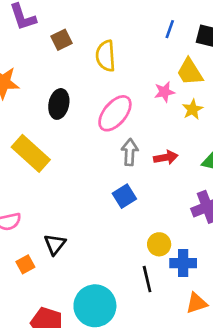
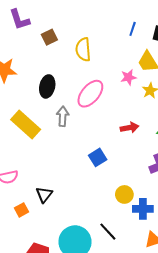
gray arrow: (130, 152) -> (63, 116), moved
black line: (147, 279) -> (108, 232), moved, turned -30

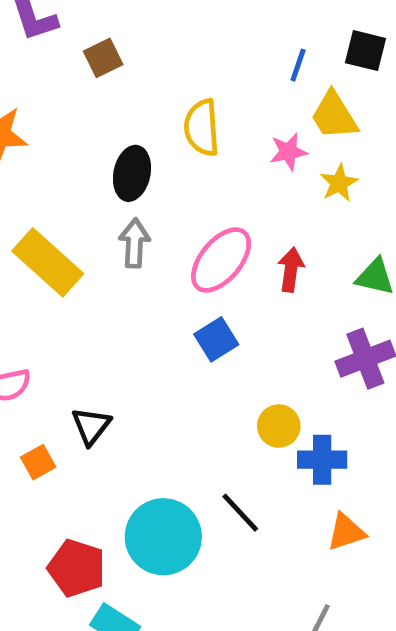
blue line: (133, 29) -> (298, 65), moved
yellow semicircle: (83, 49) -> (202, 128), moved
black ellipse: (47, 86) -> (132, 173), moved
pink ellipse: (90, 94) -> (221, 260), moved
red arrow: (130, 128) -> (291, 270), turned -72

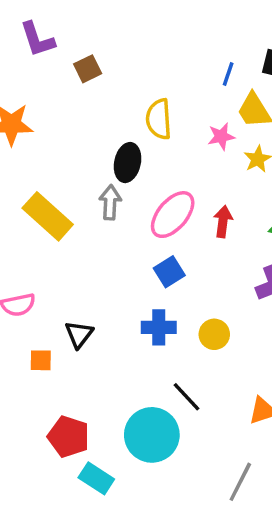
black ellipse: (132, 173) -> (128, 163), moved
blue cross: (322, 460) -> (159, 327), moved
orange square: (38, 462) -> (41, 360), turned 30
cyan circle: (163, 537) -> (152, 435), moved

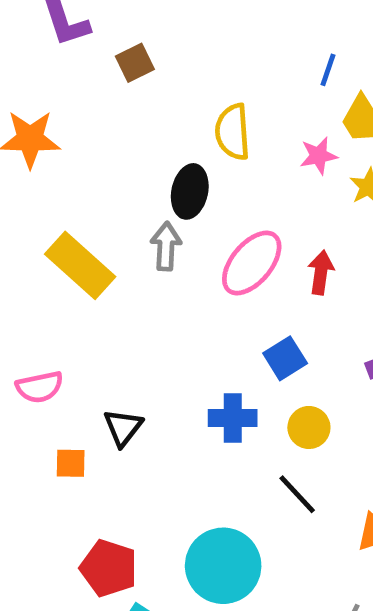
blue square: (169, 272) -> (285, 358), moved
black line: (187, 397) -> (297, 494), moved

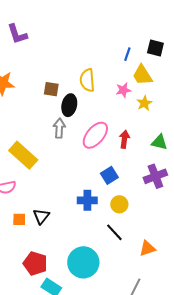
brown square: (135, 63) -> (51, 89), moved, turned 35
yellow rectangle: (80, 265) -> (23, 155), moved
black triangle: (123, 427) -> (41, 216), moved

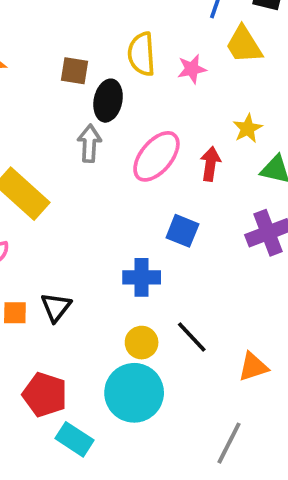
pink star: (123, 90) -> (192, 69), moved
yellow star: (144, 103) -> (248, 128), moved
blue square: (109, 175) -> (182, 231), turned -36
yellow circle: (119, 204) -> (142, 343), moved

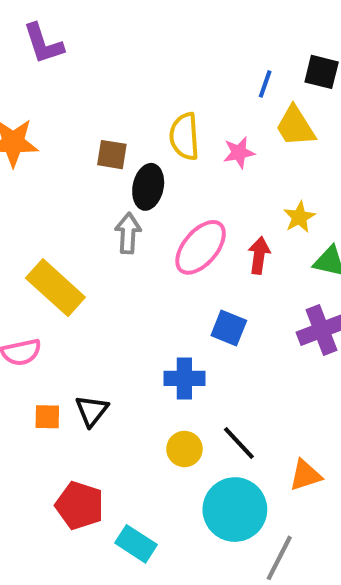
cyan circle: (134, 393) -> (235, 510), moved
cyan rectangle: (75, 439) -> (136, 544), moved

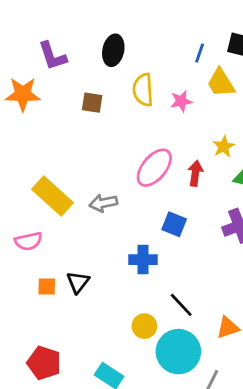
purple L-shape: (43, 44) -> (52, 56), moved
black ellipse: (148, 187) -> (113, 50), moved
gray arrow: (128, 233) -> (103, 203), moved, turned -104
yellow circle: (184, 449) -> (144, 326), moved
red pentagon: (80, 505) -> (44, 363), moved

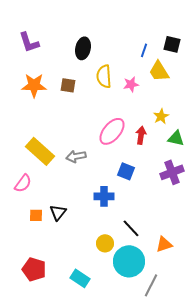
purple L-shape: (52, 56) -> (29, 42), moved
orange star: (23, 94) -> (34, 85), moved
pink semicircle: (28, 241) -> (23, 183), turned -42

